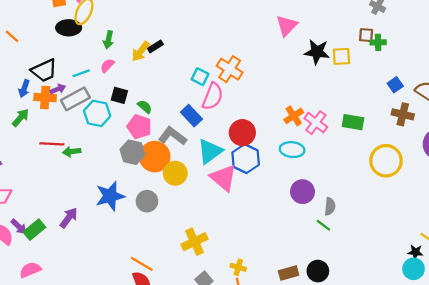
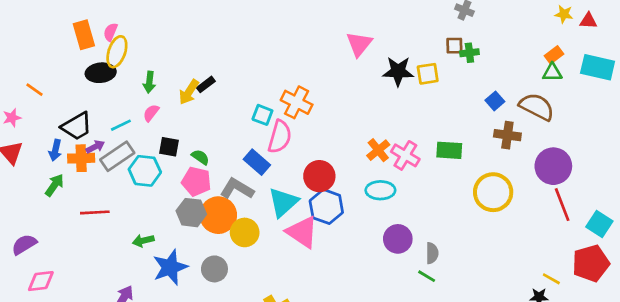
green arrow: (72, 152) -> (143, 241), moved

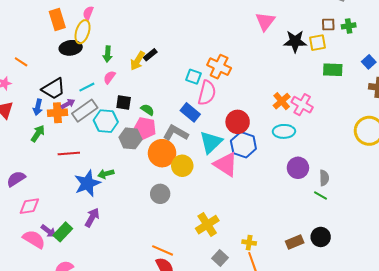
pink semicircle: (110, 32) -> (88, 13), moved
brown square: (454, 46) -> (328, 25), moved
green rectangle: (449, 150) -> (333, 70), moved
gray hexagon: (191, 213) -> (130, 138), moved
blue star: (170, 267) -> (87, 183), moved

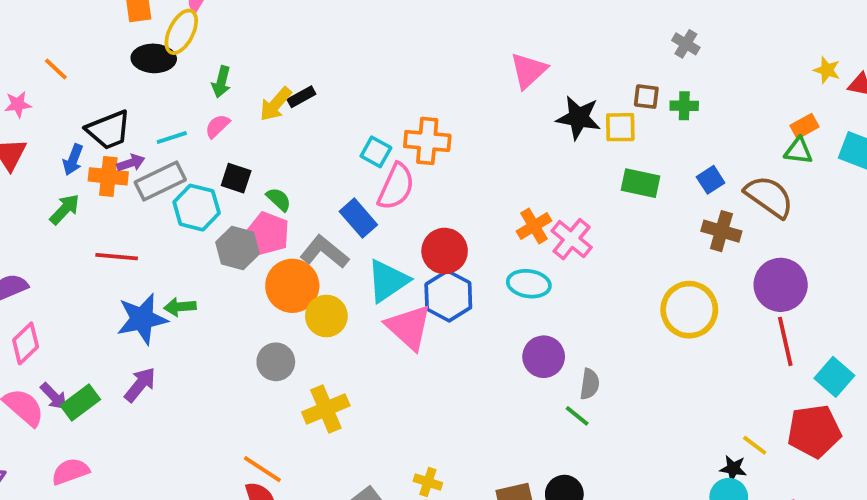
orange cross: (219, 67) -> (427, 141), turned -30
pink diamond: (29, 206) -> (26, 343), turned -45
yellow cross: (207, 225) -> (326, 409), moved

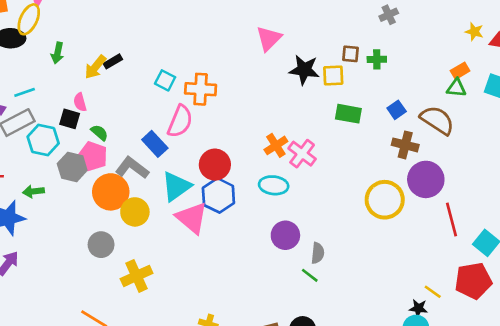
gray cross: (686, 44) -> (389, 15), moved, turned 36
pink semicircle: (217, 126) -> (80, 102), moved, turned -60
cyan square: (376, 152) -> (165, 80), moved
purple circle: (781, 285) -> (426, 179), moved
green arrow: (180, 307) -> (33, 191), moved

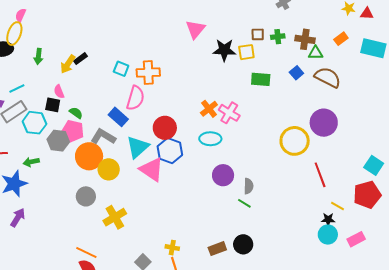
green triangle: (456, 88) -> (316, 53), moved
brown cross: (405, 145) -> (305, 39), moved
red line: (451, 220) -> (320, 175), moved

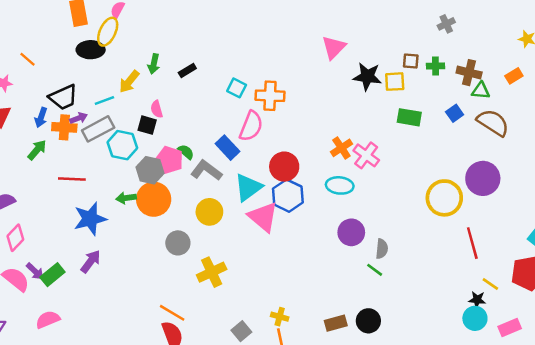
green arrow: (38, 56) -> (154, 64), moved
yellow arrow: (68, 64) -> (129, 82), moved
green semicircle: (76, 113) -> (186, 152), moved
orange circle: (89, 156) -> (154, 199), moved
green arrow: (31, 162) -> (126, 198), moved

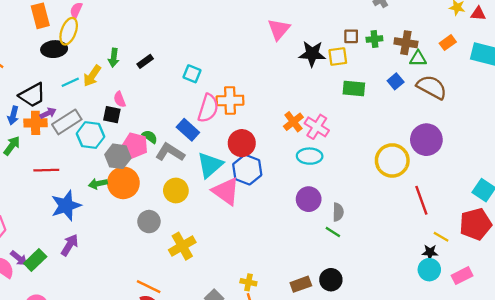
orange cross: (270, 96) -> (230, 101), moved
cyan line: (104, 100) -> (70, 82), moved
cyan ellipse: (340, 185) -> (310, 156), moved

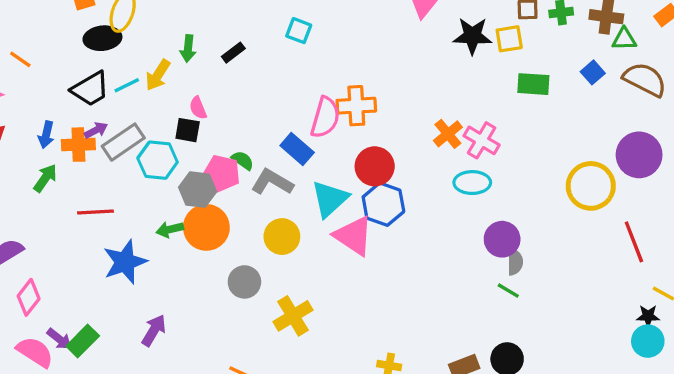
cyan square: (192, 74) -> (299, 31), moved
black trapezoid: (32, 95) -> (90, 89), moved
purple circle: (309, 199) -> (502, 239), moved
purple arrow: (70, 245) -> (154, 330), moved

